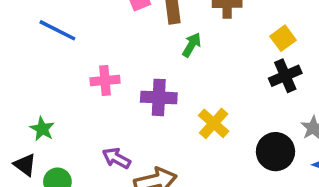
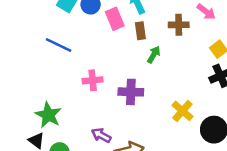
yellow cross: (214, 123) -> (182, 111), moved
green star: (42, 129) -> (48, 115), size x1.5

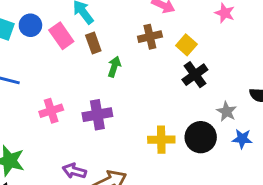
brown cross: (179, 25) -> (150, 37), moved
yellow cross: (182, 111) -> (161, 140), moved, turned -30

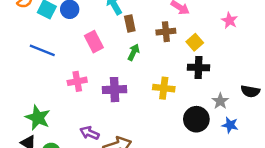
pink rectangle: (61, 36) -> (94, 42), moved
brown rectangle: (93, 43) -> (130, 23), moved
black cross: (195, 75) -> (199, 68), turned 30
yellow cross: (161, 140) -> (164, 88), moved

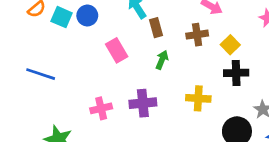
blue line: (42, 50) -> (41, 74), moved
pink cross: (77, 81) -> (101, 108), moved

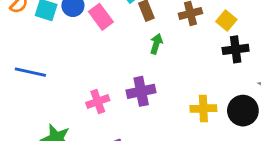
pink rectangle: (117, 50) -> (101, 17), moved
yellow cross: (198, 98) -> (203, 108), moved

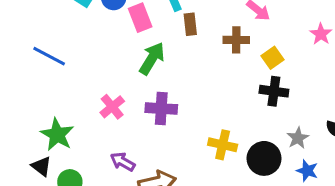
green arrow: (156, 44) -> (152, 58), moved, size x1.5
pink cross: (98, 101) -> (112, 107), turned -35

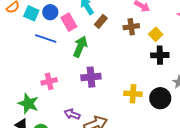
brown rectangle: (190, 24) -> (101, 21), turned 56
blue line: (49, 56) -> (46, 39), moved
pink cross: (112, 107) -> (49, 81), moved, turned 35

